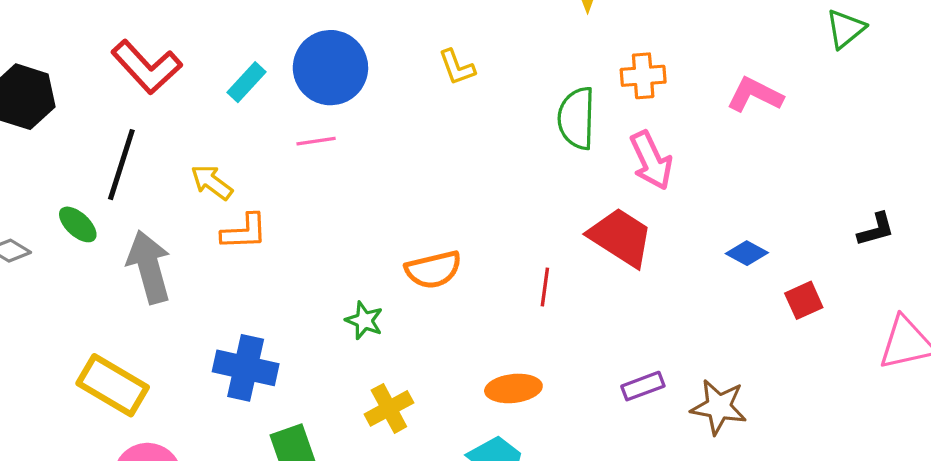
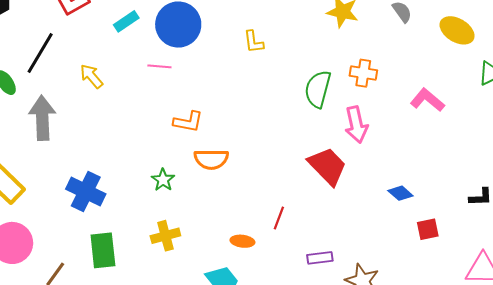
orange L-shape: (244, 232) -> (188, 122), moved
red line: (545, 287) -> (279, 218), moved
orange ellipse: (513, 388) -> (242, 241), size x0.7

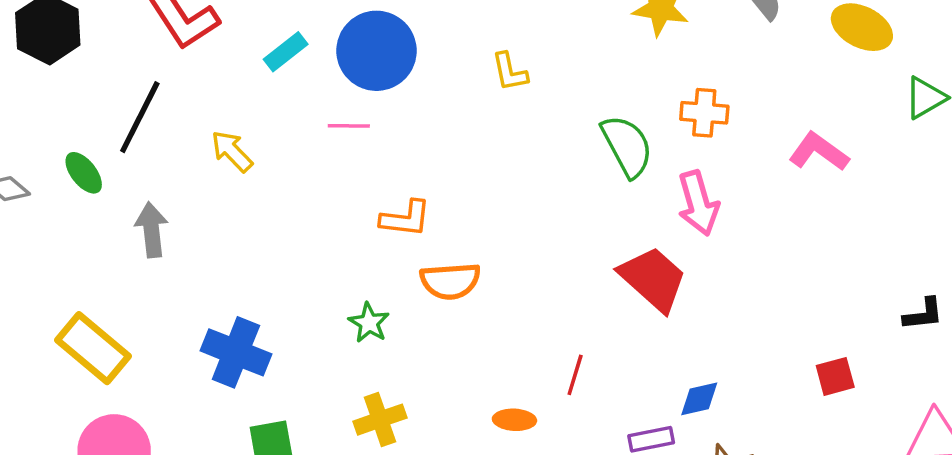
green semicircle: (318, 89) -> (627, 146), turned 141
gray arrow: (42, 118) -> (152, 230), size x0.7
blue diamond: (400, 193) -> (699, 399), moved, turned -50

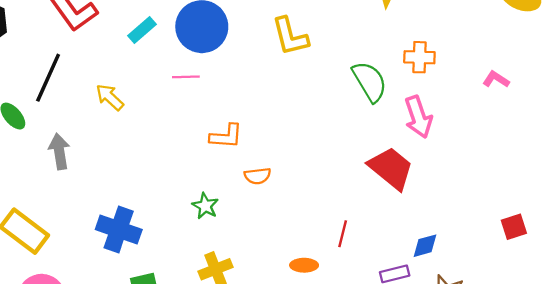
yellow L-shape: (510, 72) -> (290, 36), size x1.5
pink L-shape: (819, 152) -> (496, 79), size x0.7
orange semicircle: (450, 281) -> (258, 176), size x0.7

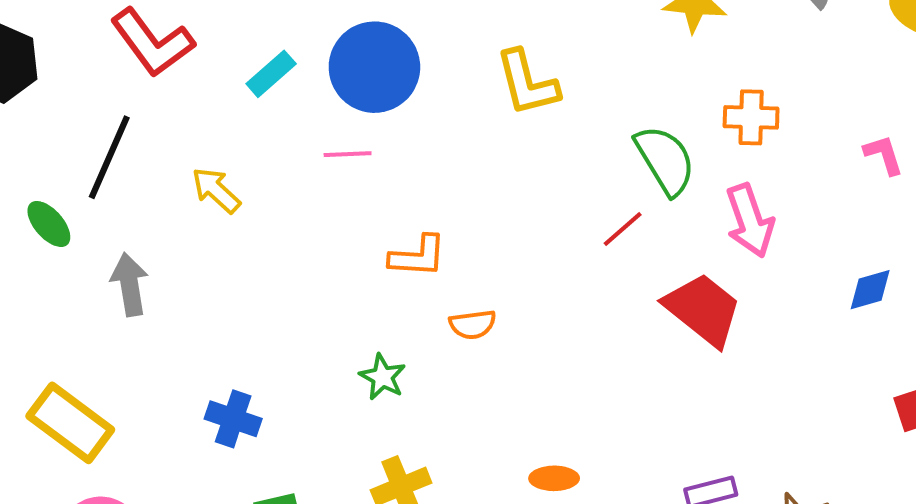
pink L-shape: (496, 79) -> (884, 155), turned 40
blue cross: (119, 229) -> (233, 419), size x0.7
red line: (343, 234) -> (623, 229), moved, turned 35
blue diamond: (425, 246) -> (870, 290), moved

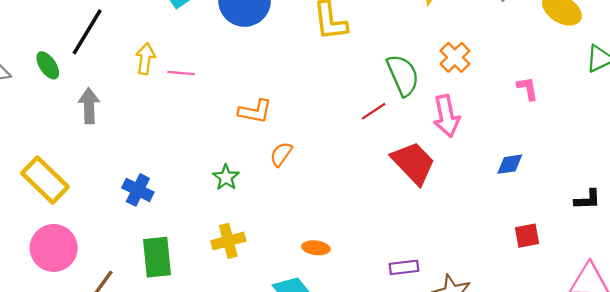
orange cross: (751, 117) -> (455, 57), turned 36
pink line: (348, 154) -> (181, 73), moved
yellow arrow: (216, 190) -> (145, 59), turned 48
orange semicircle: (473, 324) -> (281, 154), turned 125

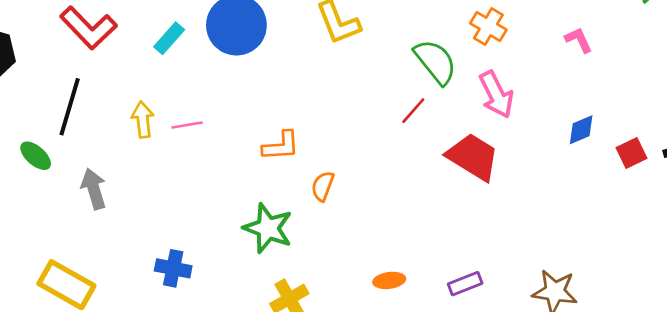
green star: (226, 177) -> (268, 228), size x1.6
red square: (527, 236) -> (632, 153), moved
purple rectangle: (404, 267) -> (465, 284), moved

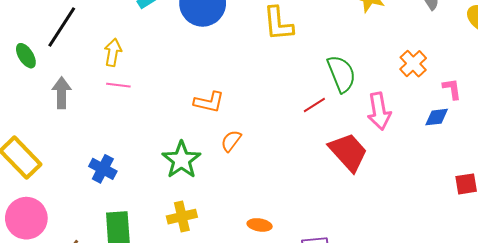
orange cross: (488, 27) -> (413, 64), moved
pink line: (187, 125) -> (118, 85), moved
blue diamond: (581, 130) -> (437, 117), moved

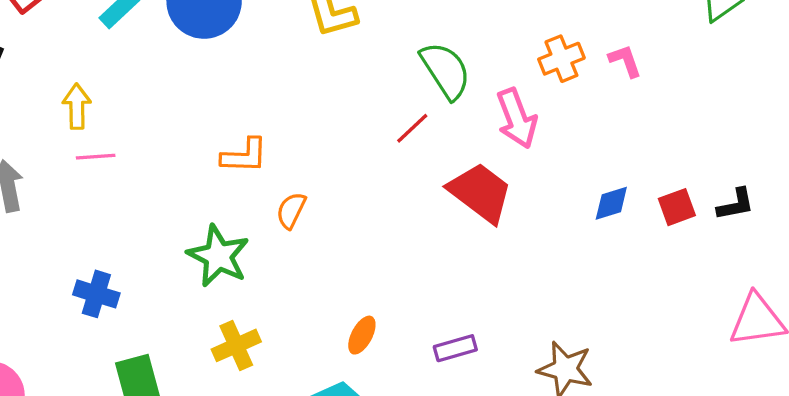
orange cross: (413, 64) -> (561, 59), moved, turned 32
blue diamond: (437, 117) -> (611, 203), moved
orange ellipse: (260, 225) -> (362, 335), turned -60

